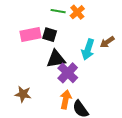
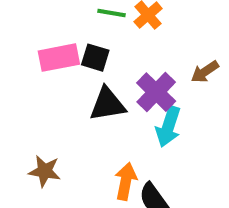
cyan arrow: (88, 49) -> (168, 127), moved
purple cross: (68, 73) -> (156, 92), moved

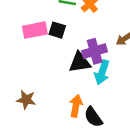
purple cross: (156, 92) -> (95, 51), turned 30
black triangle: (107, 104) -> (80, 62), moved

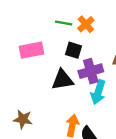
black square: (57, 30) -> (74, 50), moved
black triangle: (80, 62) -> (62, 80), moved

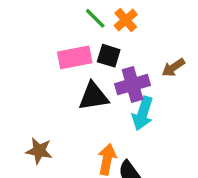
green line: (64, 23) -> (95, 18), turned 35
pink rectangle: (32, 50) -> (75, 57), moved

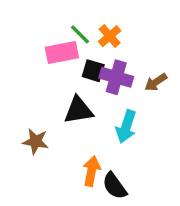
pink rectangle: (75, 57) -> (62, 53), moved
purple cross: (133, 85) -> (116, 77), moved, turned 32
brown star: (39, 151) -> (36, 141), moved

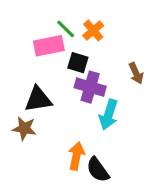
purple cross: (116, 77) -> (90, 87), moved
brown arrow: (156, 82) -> (136, 73), turned -80
black triangle: (78, 110) -> (38, 99), moved

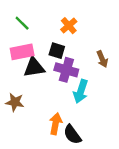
green line: (66, 29) -> (22, 23), moved
pink rectangle: (49, 46) -> (22, 52), moved
black triangle: (38, 99) -> (34, 67), moved

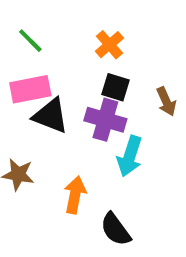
black square: (57, 51) -> (116, 87), moved
black triangle: (34, 67) -> (51, 116), turned 30
orange arrow: (56, 124) -> (75, 195), moved

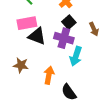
black square: (116, 87) -> (69, 22), turned 32

